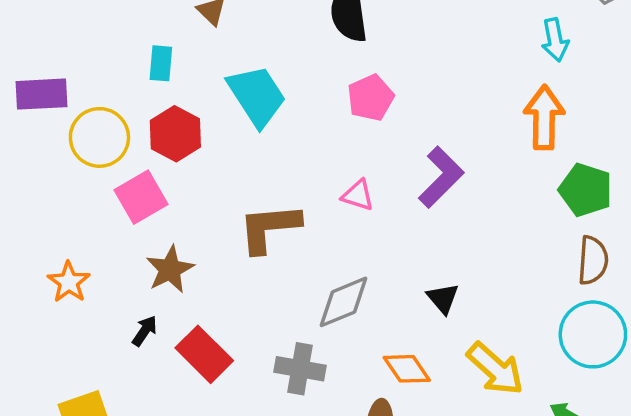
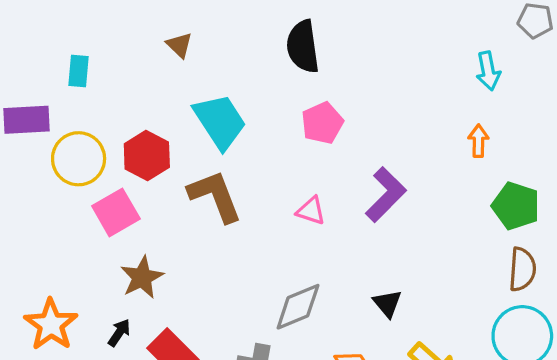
cyan rectangle: (161, 63) -> (79, 71), moved
orange arrow: (544, 118) -> (478, 141), size x0.6
brown L-shape: (269, 228) -> (215, 196), moved, turned 74
orange star: (69, 282) -> (51, 325), moved, size x1.4

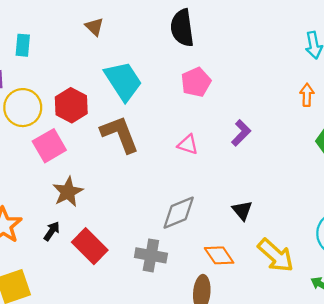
purple L-shape: (386, 195) -> (241, 133), size x0.7

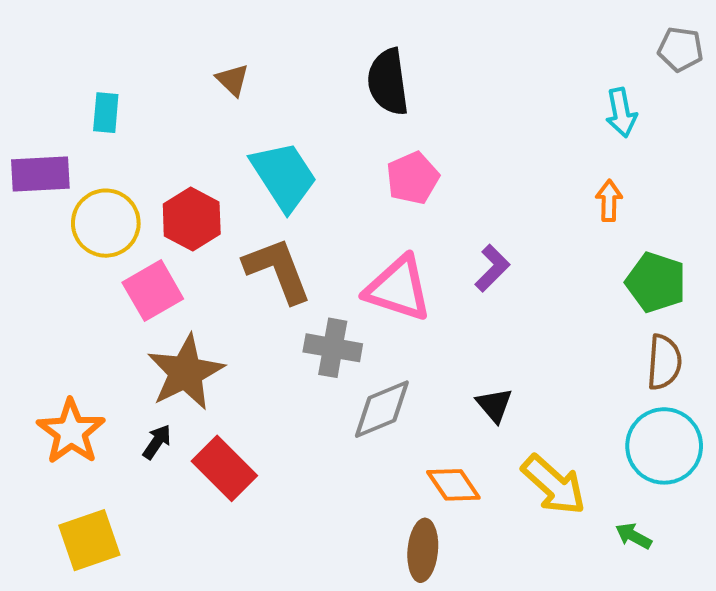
pink triangle: (188, 145) -> (398, 289), size x1.8
brown star: (68, 192) -> (186, 372), size x1.4
gray cross: (151, 255) -> (333, 348), moved

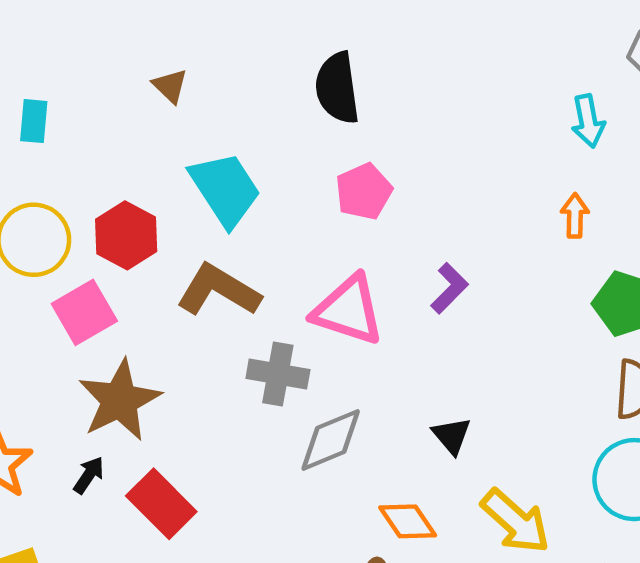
brown L-shape: (278, 270) -> (219, 290), turned -38

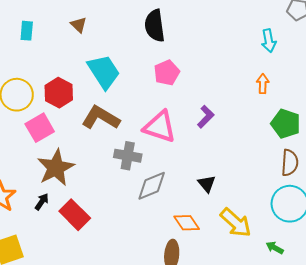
cyan rectangle: (34, 121) -> (27, 31), moved

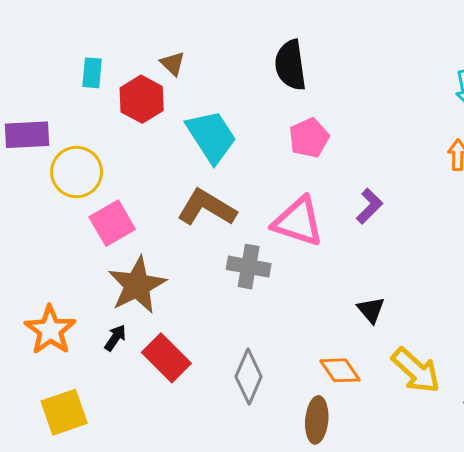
red hexagon: (59, 93) -> (142, 99), moved
gray diamond: (152, 186) -> (249, 377), moved, turned -44

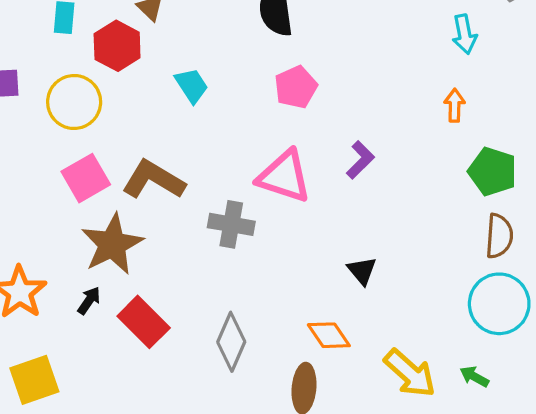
cyan trapezoid: (211, 136) -> (192, 85), size x0.6
yellow circle: (77, 172) -> (74, 102), moved
brown L-shape: (207, 208) -> (154, 180), moved
yellow arrow: (416, 370) -> (410, 373), moved

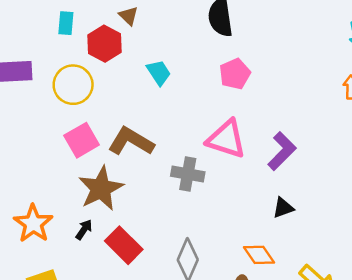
purple L-shape: (360, 160) -> (282, 151), moved, size x1.4
black triangle: (362, 271) -> (283, 208), turned 50

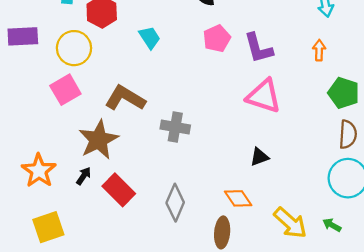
pink triangle: (226, 139) -> (264, 96), moved
pink square: (82, 140) -> (65, 90), moved
purple L-shape: (282, 151) -> (258, 48), moved, turned 120

